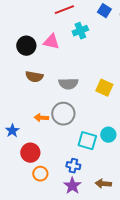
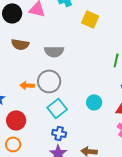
yellow square: (104, 88) -> (90, 19), moved
cyan square: (87, 141) -> (57, 108), moved, turned 36
orange circle: (40, 174) -> (13, 144), moved

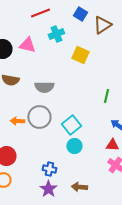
cyan circle: (94, 102) -> (74, 146), moved
cyan square: (57, 108) -> (71, 125), moved

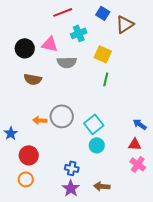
gray semicircle: (44, 87) -> (67, 62), moved
green line: (106, 96) -> (106, 79), moved

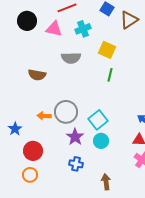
pink triangle: (50, 44) -> (54, 29), moved
black circle: (25, 48) -> (27, 21), moved
brown arrow: (102, 186) -> (106, 182), turned 77
purple star: (71, 188) -> (75, 137), moved

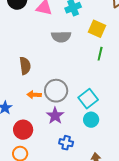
brown semicircle: (37, 75) -> (25, 66), moved, turned -108
purple star: (75, 137) -> (55, 116), moved

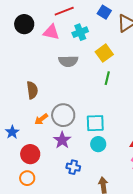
yellow square: (97, 29) -> (104, 53), turned 30
orange arrow: (34, 95) -> (41, 119), turned -40
cyan square: (88, 99) -> (95, 123), turned 36

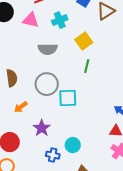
gray circle: (63, 115) -> (47, 84), moved
cyan square: (95, 123) -> (68, 98), moved
cyan circle: (98, 144) -> (73, 145), moved

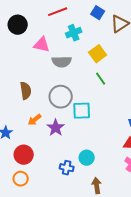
pink triangle: (31, 20) -> (42, 45), moved
green line: (87, 66) -> (101, 79), turned -48
purple star: (42, 128) -> (56, 128), moved

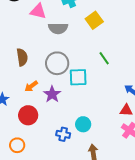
green line: (101, 79) -> (104, 58), moved
red circle: (24, 155) -> (28, 115), moved

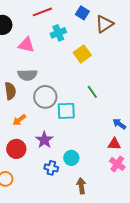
gray semicircle: (58, 28) -> (27, 75), moved
purple star: (52, 94) -> (44, 140), moved

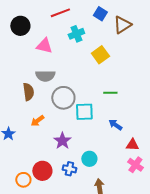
green line: (92, 92) -> (110, 93), turned -56
blue arrow: (119, 124) -> (115, 125), moved
red circle: (16, 149) -> (42, 171), moved

